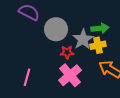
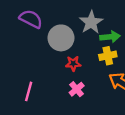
gray star: (83, 39) -> (91, 22), moved
pink cross: (70, 75) -> (77, 89), size x0.6

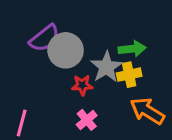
purple semicircle: (31, 19) -> (44, 38), moved, turned 115
gray star: (91, 22) -> (106, 67), moved

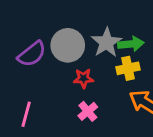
purple semicircle: (44, 38) -> (32, 54), moved
gray star: (106, 67) -> (106, 42), moved

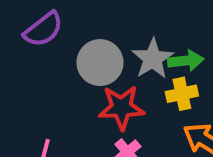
purple semicircle: (32, 54) -> (43, 29), moved
red star: (84, 78) -> (121, 107), size x1.6

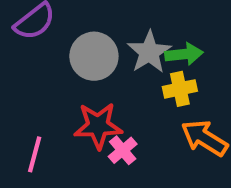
red star: (121, 107) -> (98, 126), moved

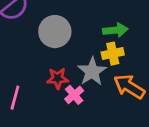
gray star: (149, 52) -> (92, 71), moved
red star: (98, 126) -> (58, 78), size x0.7

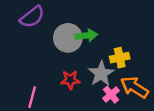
green arrow: (115, 30) -> (86, 35), moved
pink cross: (74, 95) -> (111, 95), moved

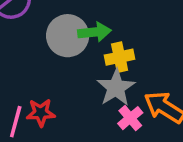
yellow cross: (120, 58) -> (120, 57), moved
red star: (70, 80) -> (41, 113), moved

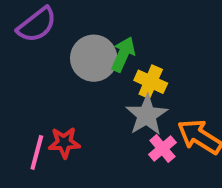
green arrow: (94, 32) -> (123, 54), turned -60
yellow cross: (120, 57) -> (151, 82), turned 36

